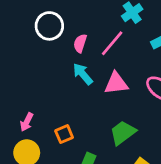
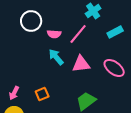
pink semicircle: (80, 43) -> (54, 34), turned -104
orange square: (64, 134) -> (42, 94), moved

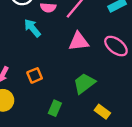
cyan arrow: (56, 57) -> (32, 28), moved

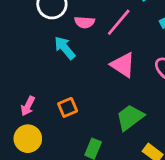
pink triangle: (79, 42) -> (123, 65), turned 40

